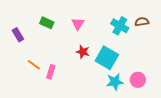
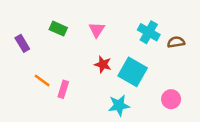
brown semicircle: (142, 22) -> (176, 42), moved
cyan star: (115, 82) -> (119, 105), moved

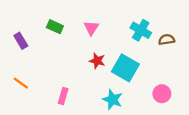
orange line: (42, 81) -> (21, 83), moved
pink rectangle: (63, 89) -> (63, 96), moved
cyan star: (119, 105) -> (112, 100), turned 30

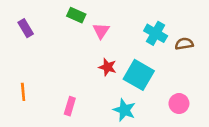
green rectangle: (55, 27) -> (76, 15), moved
purple rectangle: (21, 41) -> (26, 28), moved
orange line: (21, 83) -> (23, 92), turned 49

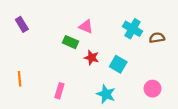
green rectangle: (76, 15) -> (71, 42), moved
pink triangle: (101, 31) -> (86, 27), turned -40
cyan square: (139, 75) -> (118, 64), size x0.7

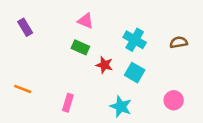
pink triangle: (86, 27) -> (86, 21), moved
cyan cross: (133, 29) -> (135, 40), moved
orange line: (20, 79) -> (23, 89), turned -64

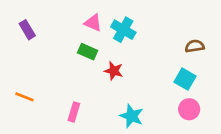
cyan cross: (135, 40) -> (123, 30), moved
cyan square: (135, 73) -> (185, 79), moved

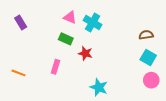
cyan square: (185, 79) -> (148, 57), moved
pink circle: (189, 109) -> (151, 80), moved
pink rectangle: (74, 112) -> (56, 67), moved

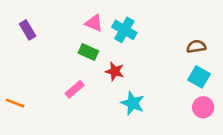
pink rectangle: (56, 67) -> (75, 89), turned 32
orange line: (18, 73) -> (15, 103), moved
cyan star: (99, 87) -> (133, 103), moved

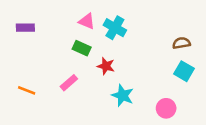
purple rectangle: (28, 30) -> (25, 28), turned -60
orange line: (15, 103) -> (27, 90), moved
pink circle: (203, 107) -> (166, 108), moved

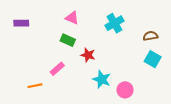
cyan cross: (115, 28) -> (114, 23), moved, turned 30
orange line: (27, 90) -> (35, 86), moved, turned -32
pink circle: (166, 108) -> (125, 90), moved

